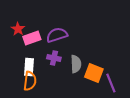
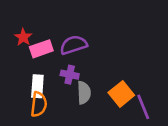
gray semicircle: (76, 64) -> (84, 93), moved
orange square: (94, 73) -> (121, 94), turned 30

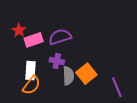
orange square: (121, 94) -> (86, 74), moved
orange semicircle: (39, 104) -> (32, 85), turned 30

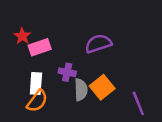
purple semicircle: (60, 37) -> (98, 44), moved

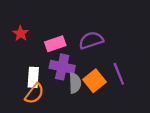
pink rectangle: (40, 47) -> (55, 44), moved
purple cross: (67, 72) -> (62, 67), size x1.5
purple line: (138, 103) -> (119, 74), moved

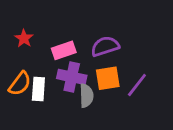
purple line: (119, 74) -> (137, 85), turned 60
orange square: (95, 81) -> (108, 78), moved, turned 30
orange semicircle: (34, 93) -> (20, 84), moved

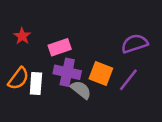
purple semicircle: (105, 46) -> (135, 44), moved
orange square: (108, 78) -> (101, 73), turned 30
gray semicircle: (86, 96) -> (81, 90), turned -50

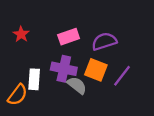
purple semicircle: (135, 44) -> (104, 41), moved
pink rectangle: (60, 47) -> (69, 37), moved
orange semicircle: (18, 78) -> (18, 95), moved

